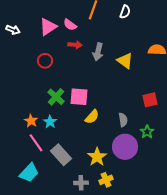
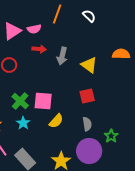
white semicircle: (125, 12) -> (89, 16), turned -64
pink semicircle: (70, 25) -> (34, 29), turned -48
red square: (150, 100) -> (87, 96), moved
cyan star: (50, 122) -> (23, 123), moved

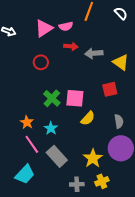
gray arrow: (62, 56) -> (94, 53), turned 72
red square: (87, 96) -> (110, 89), moved
cyan star: (23, 123) -> (51, 128), moved

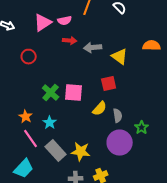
red circle: (41, 62) -> (29, 57), moved
yellow semicircle: (88, 118) -> (100, 109), moved
yellow star: (93, 158) -> (81, 152), moved, turned -30

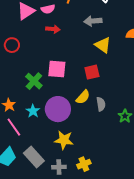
gray arrow: (93, 48) -> (93, 21), moved
pink square: (74, 93) -> (57, 69), moved
purple circle: (120, 143) -> (58, 109), moved
gray rectangle: (56, 151) -> (34, 157), moved

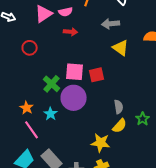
red square: (92, 72) -> (97, 75), moved
yellow semicircle: (83, 97) -> (120, 126), moved
purple circle: (58, 109) -> (74, 98), moved
yellow star: (64, 140) -> (101, 143), moved

